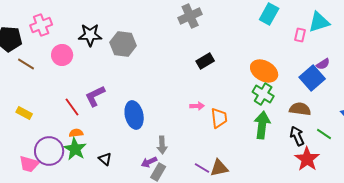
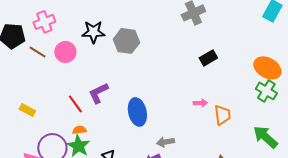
brown line: (26, 64) -> (37, 52), moved
green arrow: (262, 125) -> (265, 137), moved, turned -56
gray arrow: (162, 145) -> (165, 142), turned 84

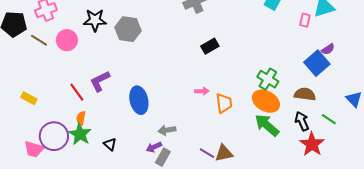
orange ellipse: (267, 68) -> (266, 101), moved
orange semicircle: (79, 130) -> (81, 118), turned -72

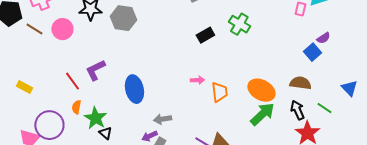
blue square: (317, 63) -> (312, 52), size x0.7
green cross: (268, 79) -> (239, 24), moved
green arrow: (267, 125) -> (262, 114), turned 96
green star: (80, 134) -> (95, 118), moved

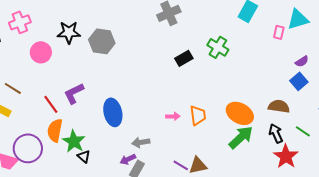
brown line: (34, 29) -> (13, 88), moved
blue square: (312, 52) -> (299, 81), moved
pink arrow: (197, 80) -> (173, 116), moved
orange semicircle: (76, 107) -> (55, 130), size x1.6

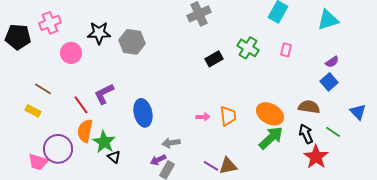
pink rectangle: (279, 32) -> (286, 50), moved

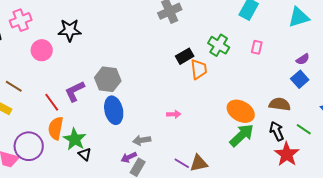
gray hexagon: (132, 42) -> (108, 79), moved
orange trapezoid: (228, 116) -> (199, 69), moved

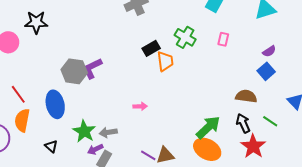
purple L-shape: (75, 91) -> (92, 68), moved
blue ellipse: (114, 110) -> (55, 104), moved
orange ellipse: (241, 111) -> (207, 149), moved
green star: (75, 139) -> (84, 131), moved

